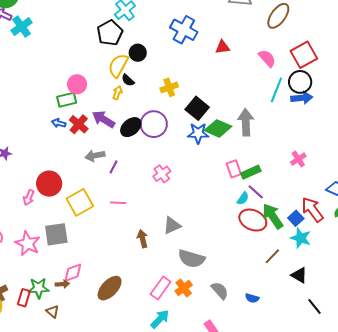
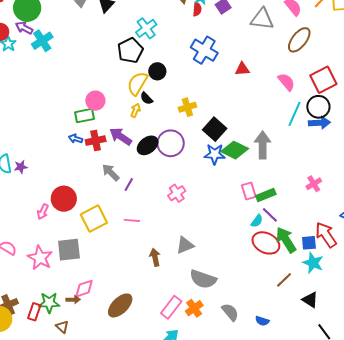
red cross: (79, 124) -> (96, 141), turned 36
gray arrow: (95, 156) -> (111, 172), turned 54
blue square: (296, 218) -> (309, 243), turned 35

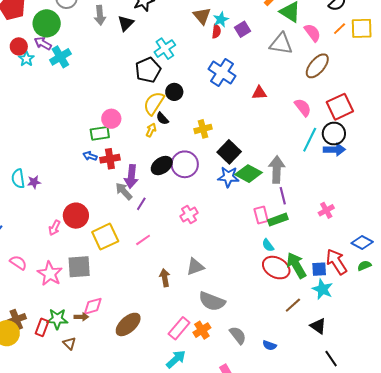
purple arrow: (121, 136) -> (131, 176), moved, turned -120
purple line: (270, 215) -> (283, 196), moved, turned 30
pink line: (132, 220) -> (143, 240), turned -42
cyan semicircle: (257, 221) -> (268, 245), turned 104

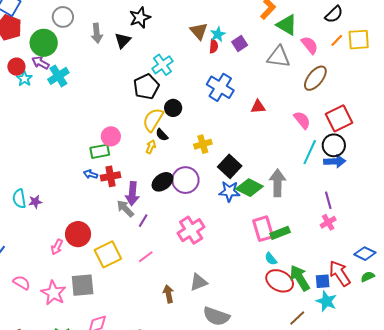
purple line: (283, 196) -> (328, 200), moved
pink cross: (189, 214) -> (191, 230), size x1.5
pink rectangle: (261, 215) -> (263, 229), size x1.4

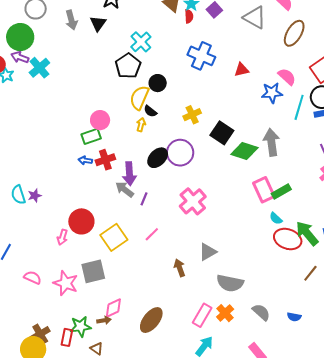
gray triangle: (279, 57) -> (255, 17), turned 30
blue star: (229, 191) -> (272, 93), moved

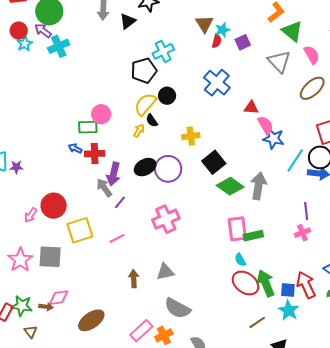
pink semicircle: (287, 77) -> (266, 125), moved

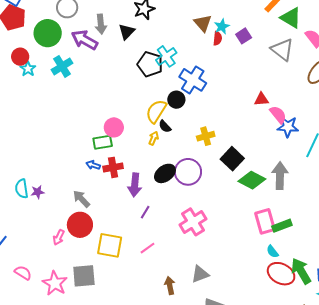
purple arrow: (43, 31) -> (84, 40), moved, size x1.5
black pentagon: (144, 71) -> (150, 64), moved, turned -30
blue cross: (217, 83) -> (193, 80), moved
gray arrow: (104, 188) -> (81, 199), moved
yellow square: (80, 230) -> (110, 245), turned 36

